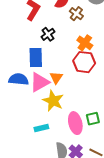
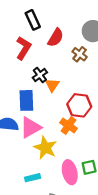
brown cross: (76, 14) -> (80, 54), moved
orange cross: (85, 43) -> (69, 125), moved
orange triangle: (56, 78) -> (52, 85), moved

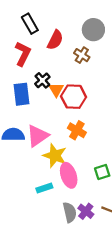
blue rectangle: (26, 100) -> (21, 94), moved
red hexagon: (79, 105) -> (74, 97), moved
pink ellipse: (70, 172) -> (69, 175), moved

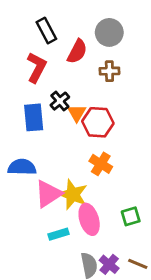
gray circle: (93, 30) -> (109, 32), moved
brown cross: (82, 55) -> (109, 71), turned -35
pink triangle: (38, 136) -> (48, 194), moved

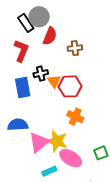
gray circle: (109, 32) -> (39, 17), moved
black cross: (60, 101) -> (41, 74), turned 32
pink ellipse: (89, 219) -> (71, 158), turned -35

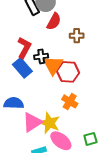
red L-shape: (21, 51) -> (24, 48), moved
orange triangle: (54, 81) -> (53, 65), size x1.5
blue rectangle: (23, 87) -> (22, 68), turned -36

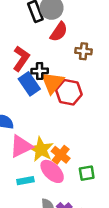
blue rectangle: (22, 68) -> (29, 84), moved
orange cross: (70, 101) -> (61, 155), moved

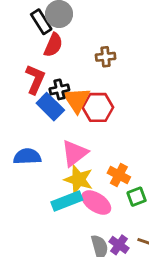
red semicircle: (59, 32) -> (53, 45), moved
pink triangle: (21, 146) -> (75, 153), moved
orange cross: (61, 155) -> (119, 175), moved
cyan rectangle: (25, 181) -> (67, 201), moved, size x1.5

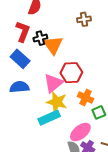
brown cross: (106, 57) -> (84, 19), moved
blue rectangle: (50, 107) -> (20, 59), moved
red hexagon: (98, 107) -> (71, 73), moved
pink ellipse: (96, 203) -> (80, 132), moved, turned -70

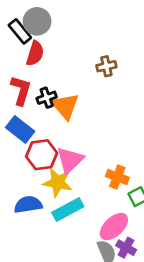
red hexagon: (71, 73) -> (42, 155), moved
blue semicircle: (19, 87) -> (28, 205), moved
yellow star: (57, 102) -> (58, 182), moved

